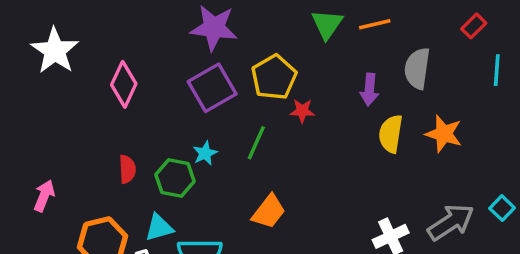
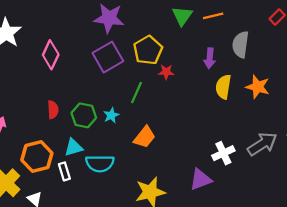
cyan star: (205, 153) -> (111, 115), moved

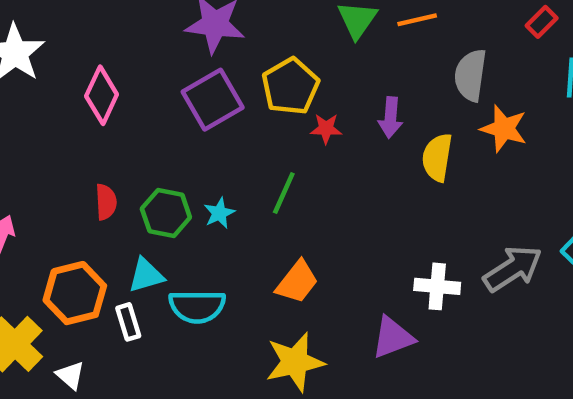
purple arrow: (210, 58) -> (390, 117), moved
orange star: (258, 87) -> (504, 129), moved
green line: (136, 93) -> (284, 193), moved
orange trapezoid: (144, 137) -> (297, 282), moved
white cross: (223, 153) -> (437, 286), turned 30

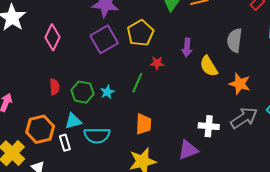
gray semicircle: (470, 75) -> (235, 40), moved
red star: (326, 129) -> (157, 63), moved
orange star: (504, 129) -> (240, 84), moved
yellow semicircle: (437, 157) -> (209, 66), turned -40
orange trapezoid: (297, 282) -> (144, 124), turned -35

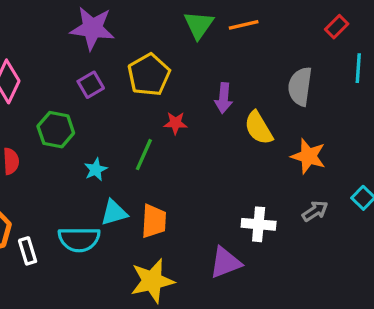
purple square: (104, 39) -> (91, 85), size x0.6
green hexagon: (82, 92) -> (56, 130), moved
gray arrow: (244, 118) -> (315, 211), size x0.6
cyan triangle: (73, 121) -> (114, 213), moved

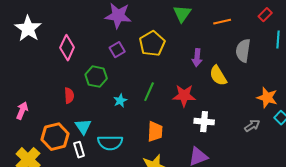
orange line: (244, 25) -> (222, 22), moved
red star: (175, 123) -> (184, 96), moved, size x1.6
orange star: (308, 156) -> (267, 98), moved
cyan triangle: (114, 213) -> (83, 127), moved, turned -48
white cross: (259, 224) -> (204, 122), moved

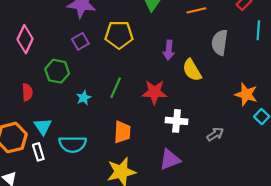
yellow pentagon: (152, 44) -> (119, 35), turned 30
gray arrow: (252, 126) -> (215, 134), moved

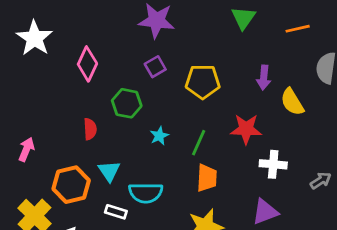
yellow pentagon: (119, 35) -> (203, 82), moved
green line: (116, 88) -> (199, 143), moved
white rectangle: (38, 152) -> (116, 212), moved, turned -56

